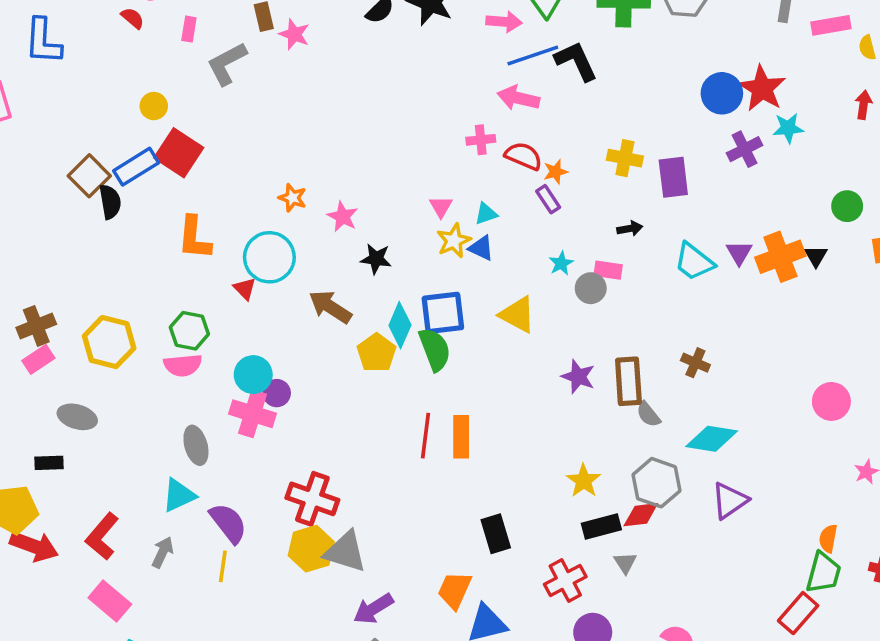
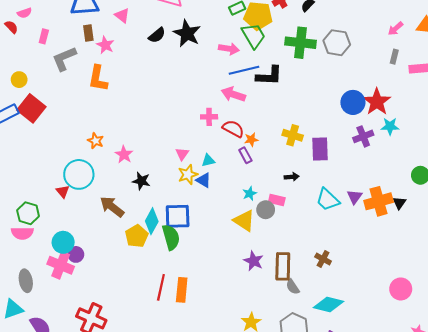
black L-shape: (576, 61) -> (269, 76), turned 112
orange L-shape: (194, 238) -> (98, 78), moved
yellow triangle: (518, 315) -> (244, 221), moved

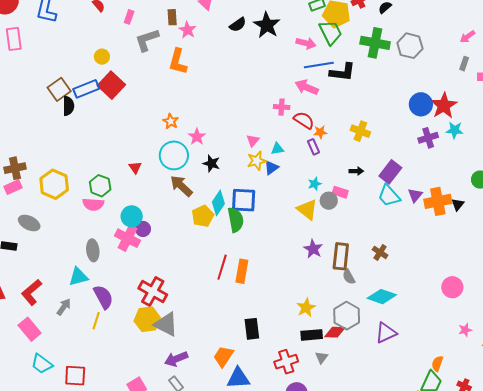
purple rectangle: (320, 149) -> (390, 172), moved, turned 35
cyan circle: (79, 174) -> (174, 155), moved
blue triangle: (204, 180) -> (271, 168), turned 49

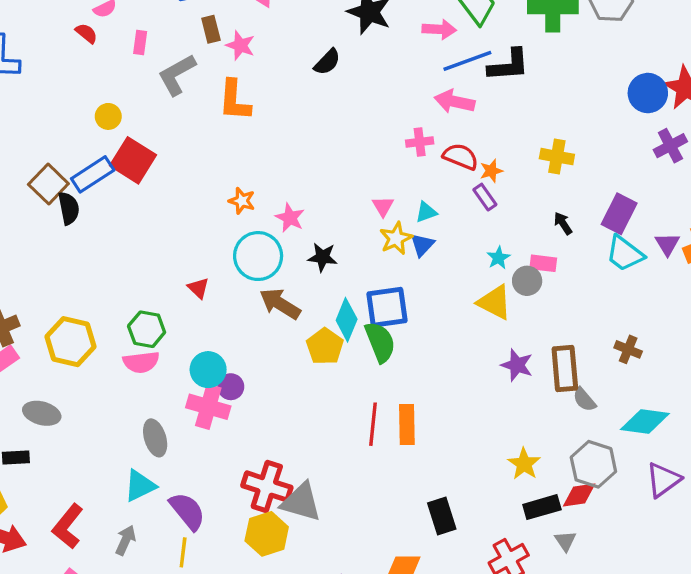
black semicircle: (238, 25) -> (327, 62), moved
black arrow: (356, 171) -> (563, 223), turned -112
gray triangle: (166, 324) -> (301, 502), moved

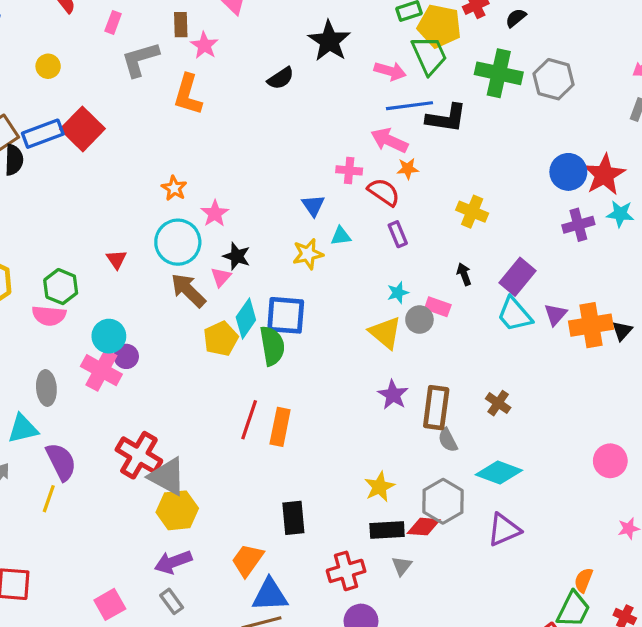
yellow circle: (108, 116) -> (48, 66), moved
orange star: (491, 171) -> (408, 169), moved
pink triangle: (383, 206) -> (221, 277), moved
blue triangle: (422, 245) -> (313, 205), moved, turned -30
yellow hexagon: (267, 534) -> (177, 510), moved

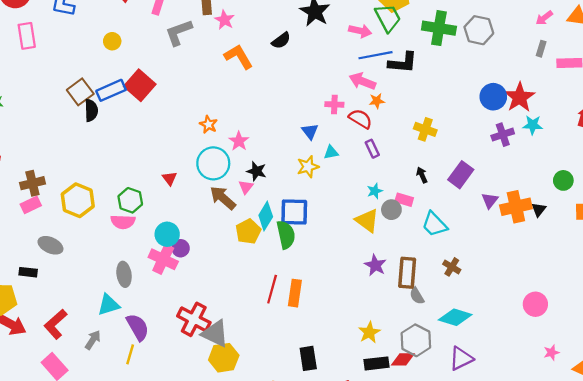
orange L-shape: (188, 95) -> (239, 57), moved, turned 136
cyan trapezoid: (515, 314) -> (434, 224), moved

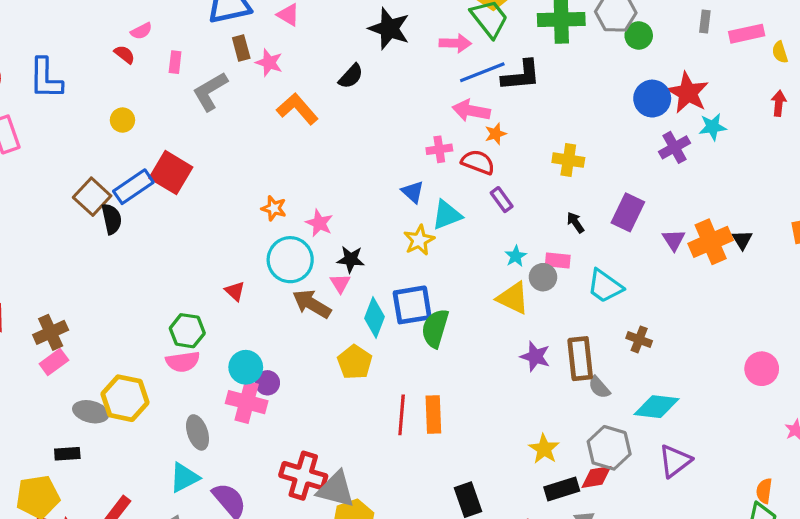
cyan triangle: (331, 152) -> (447, 215), size x1.5
green circle: (563, 180) -> (639, 35), moved
yellow hexagon: (78, 200) -> (125, 398), moved
yellow pentagon: (248, 232) -> (355, 362), moved
green semicircle: (286, 235) -> (435, 328), moved, turned -140

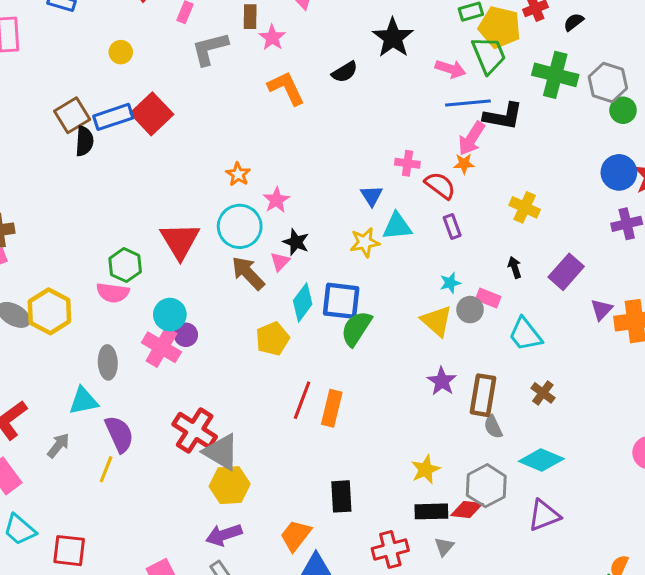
pink arrow: (471, 111) -> (471, 139), moved, turned -84
red triangle: (235, 291) -> (180, 241), size x2.0

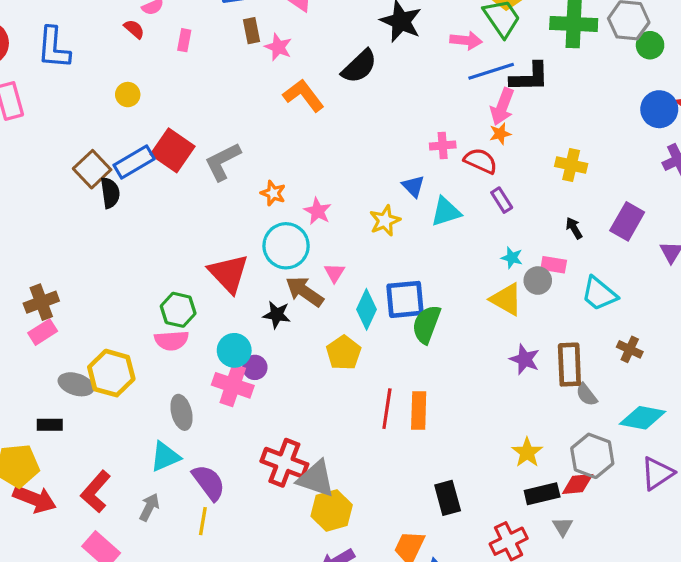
gray L-shape: (210, 49) -> (223, 162), moved
black semicircle: (345, 72) -> (359, 66), size x1.4
black star: (296, 242) -> (277, 315), moved
yellow star: (365, 242) -> (385, 221), moved
cyan star: (450, 283) -> (512, 258), turned -30

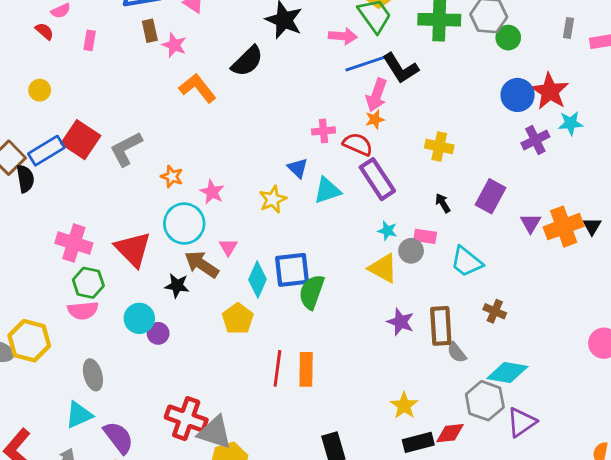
black L-shape: (530, 77) -> (401, 68), turned 60
purple rectangle: (502, 200) -> (377, 179), size x1.8
pink cross: (233, 385) -> (74, 243), moved
gray hexagon: (592, 456) -> (485, 401), moved

